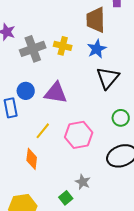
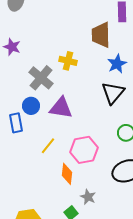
gray cross: (33, 49) -> (41, 78), moved, turned -30
blue star: (97, 49) -> (117, 64), moved
orange diamond: (32, 159) -> (67, 174), moved

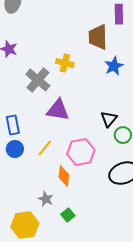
black triangle: (113, 93) -> (109, 119), moved, size x0.7
blue circle: (31, 106) -> (15, 149), moved
gray star: (88, 197) -> (46, 199), moved

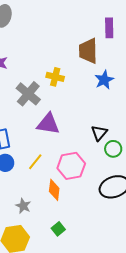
gray star: (46, 199) -> (23, 206), moved

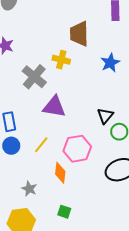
brown trapezoid: (88, 51) -> (79, 34), moved
green square: (58, 229) -> (64, 212), turned -32

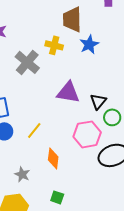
blue star: (110, 63) -> (89, 44), moved
purple triangle: (54, 107) -> (68, 92), moved
pink hexagon: (77, 149) -> (87, 134), moved

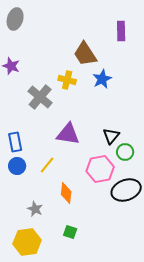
brown trapezoid: (72, 19) -> (85, 54), turned -32
purple triangle: (68, 92) -> (68, 134), moved

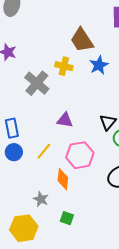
purple triangle: (68, 134) -> (65, 120), size x0.7
pink hexagon: (100, 169) -> (80, 155), moved
gray star: (35, 209) -> (41, 199), moved

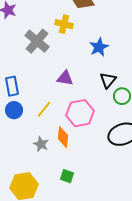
blue star: (99, 65) -> (99, 47), moved
gray star: (41, 199) -> (41, 144), moved

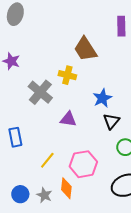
purple triangle: (65, 78) -> (68, 119), moved
black triangle: (108, 80) -> (111, 121), moved
blue circle: (14, 110) -> (20, 194), moved

